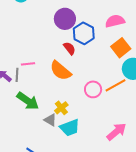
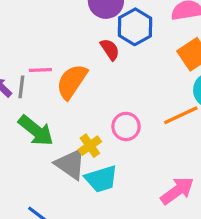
orange semicircle: (61, 71) -> (72, 82), moved, turned 80
pink circle: (93, 89) -> (126, 126), moved
gray triangle: (50, 120) -> (70, 164), size x1.5

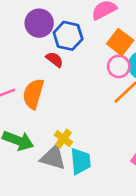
pink circle: (126, 126) -> (119, 66), moved
cyan trapezoid: (101, 179) -> (81, 161), turned -60

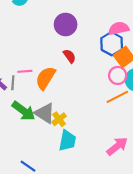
blue hexagon: (68, 36) -> (112, 44), moved
gray triangle: (53, 158) -> (45, 113), moved

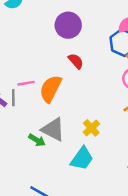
green arrow: (24, 111) -> (37, 140), moved, size x0.6
yellow cross: (59, 119) -> (91, 128), moved
cyan trapezoid: (67, 141) -> (82, 159), turned 30

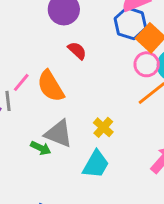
pink line: (26, 83) -> (21, 82), turned -35
orange semicircle: (51, 89) -> (51, 86), turned -52

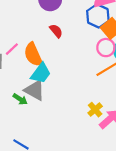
yellow cross: (103, 127) -> (95, 110), moved
cyan trapezoid: (96, 164) -> (41, 73), moved

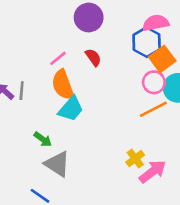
pink line: (12, 49) -> (58, 58), moved
gray triangle: (35, 90) -> (57, 164), moved

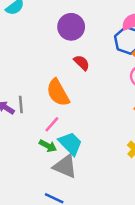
pink line: (58, 58) -> (52, 124), moved
cyan trapezoid: (71, 109) -> (70, 144), moved, turned -76

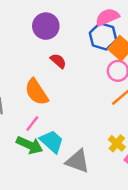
green arrow: (48, 146) -> (30, 145), size x1.5
gray triangle: (65, 166) -> (77, 161), moved

